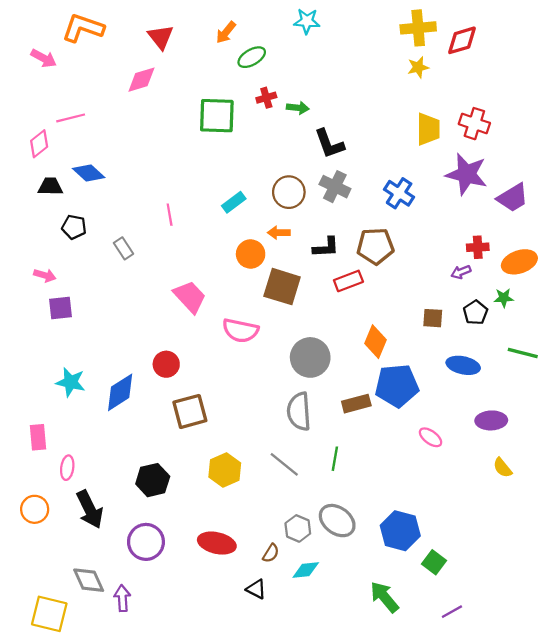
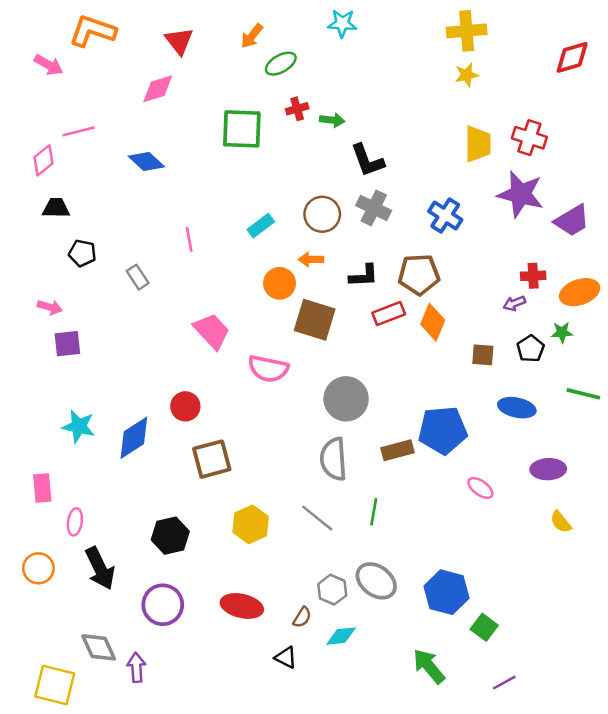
red diamond: (462, 40) -> (572, 57), moved
blue diamond: (89, 173) -> (146, 162), moved
orange diamond: (375, 342) -> (433, 322), moved

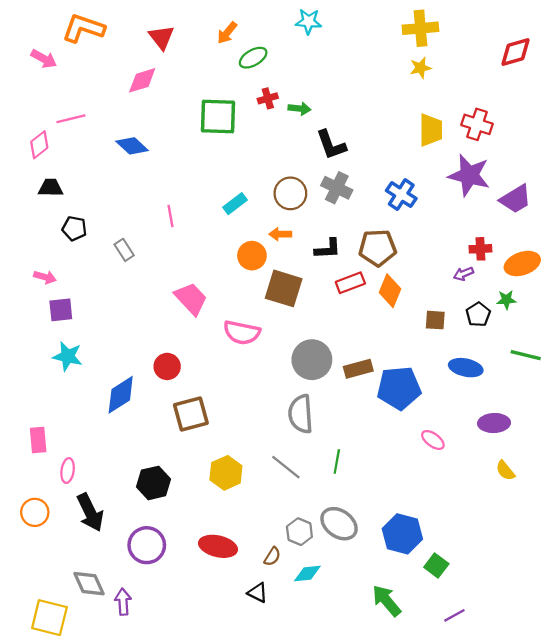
cyan star: (79, 426) -> (68, 356), moved
brown rectangle: (398, 450) -> (358, 369), moved

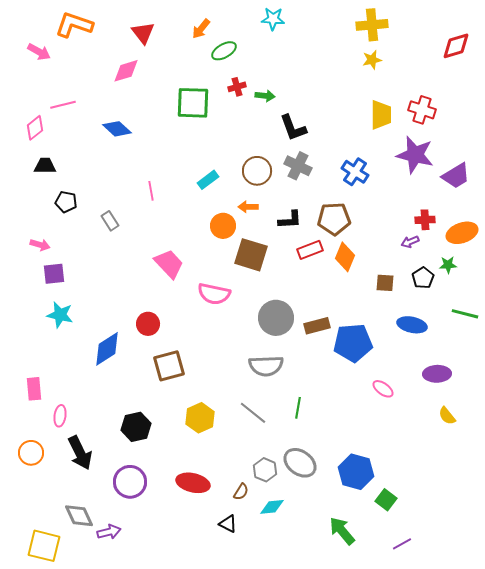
gray semicircle: (301, 414) -> (266, 366), turned -88
purple arrow: (123, 602) -> (109, 532), turned 80

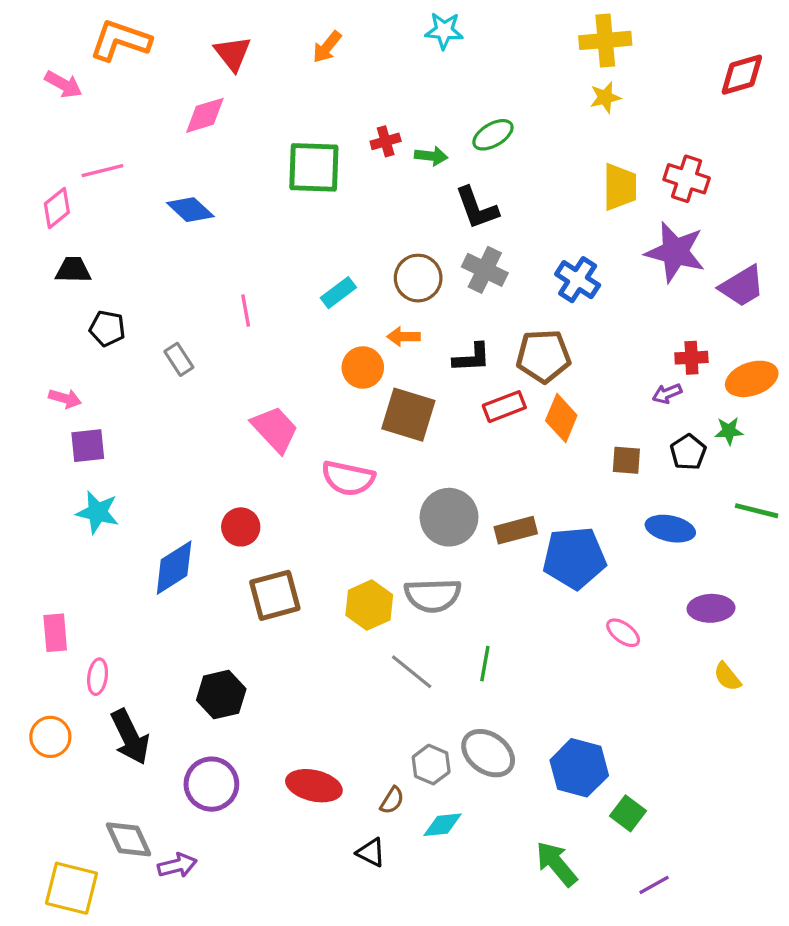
green ellipse: (224, 51) -> (493, 135), moved
yellow hexagon: (200, 418) -> (369, 605), moved

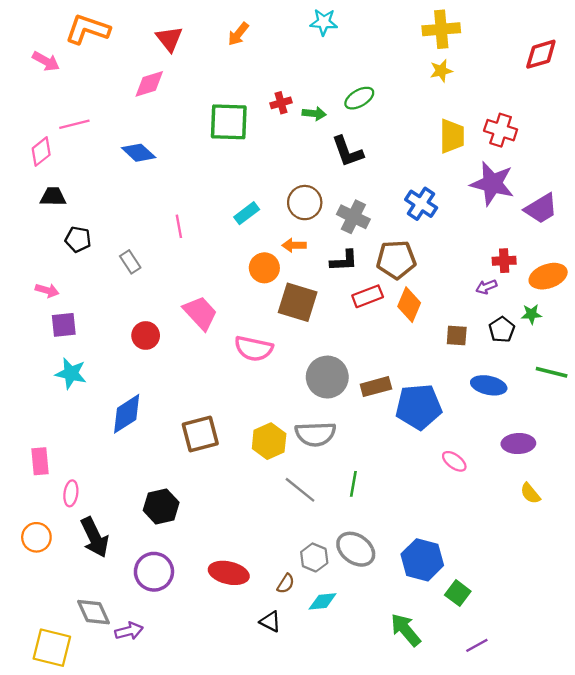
gray cross: (485, 270) -> (353, 217), moved
red circle: (241, 527) -> (146, 335), moved

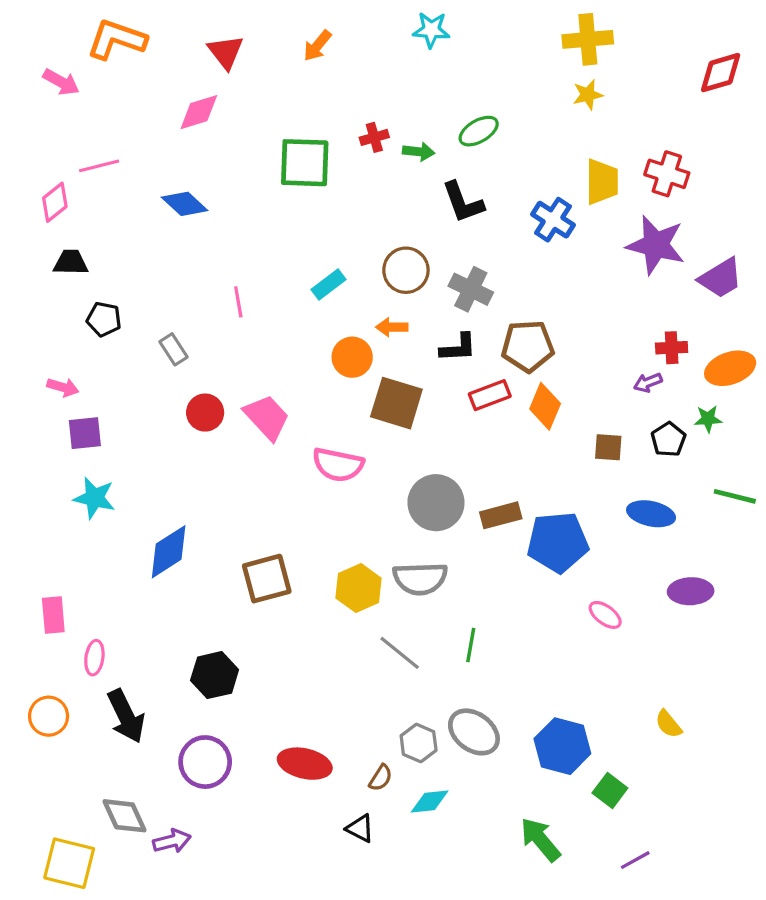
blue cross: (421, 204) -> (553, 220), moved
red circle: (146, 335) -> (205, 413), moved
yellow semicircle: (530, 493) -> (668, 724), moved

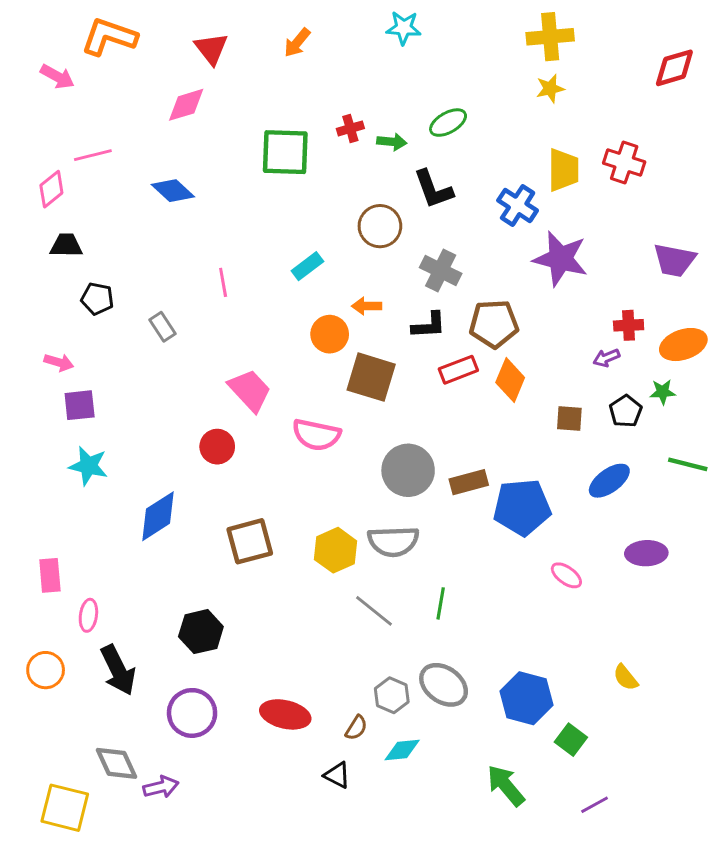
purple star: (656, 245) -> (560, 259), moved
brown circle: (406, 270) -> (380, 226), moved
purple trapezoid: (721, 278) -> (674, 260), turned 42
red circle: (205, 413) -> (217, 447), moved
blue ellipse: (651, 514) -> (609, 481), turned -48

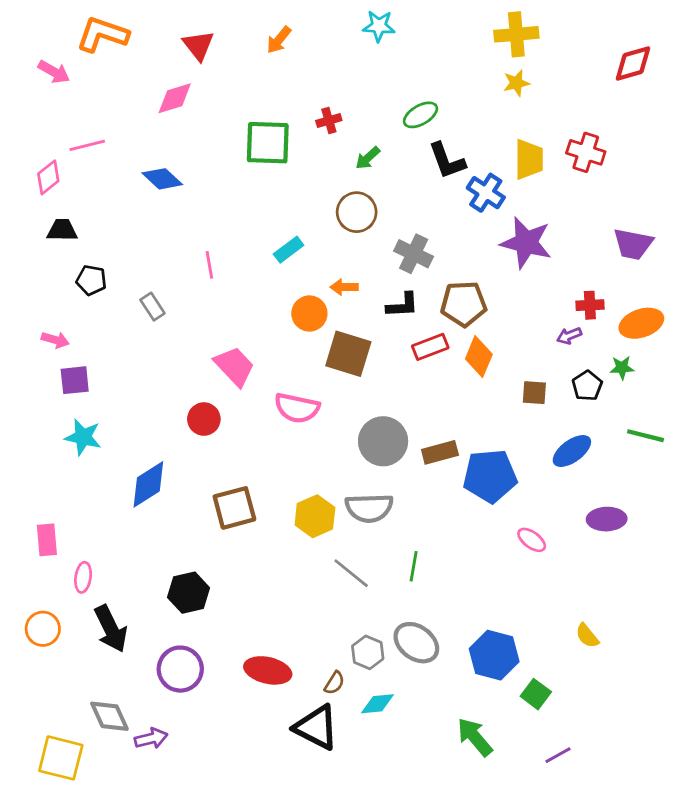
green arrow: (392, 142) -> (368, 158), moved, turned 132
black L-shape: (433, 189) -> (447, 161), moved
black triangle: (337, 775) -> (316, 727), size x1.8

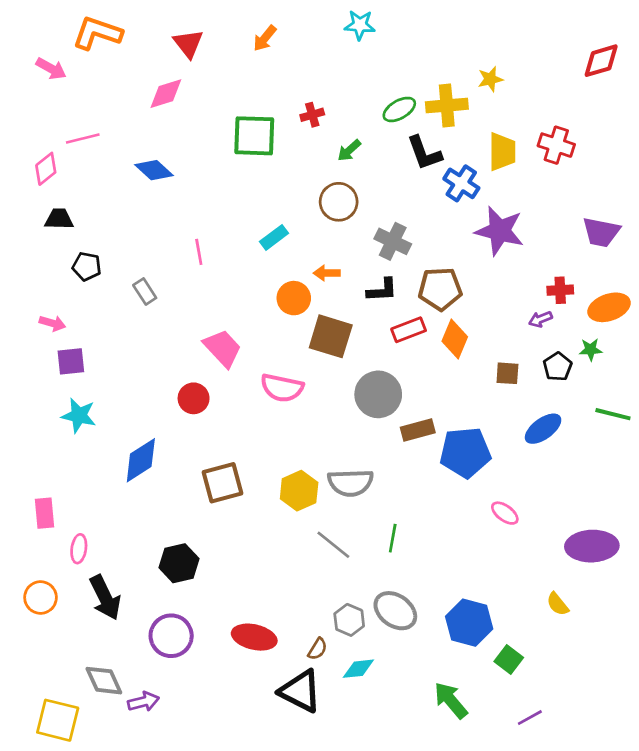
yellow cross: (516, 34) -> (447, 106), moved
gray circle: (383, 441) -> (378, 394), moved
purple ellipse: (607, 519) -> (592, 546), moved, size x1.4

